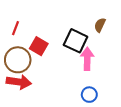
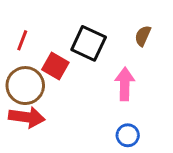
black square: (76, 41) -> (89, 43), moved

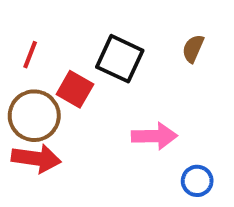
pink arrow: (125, 84) -> (154, 136), moved, turned 88
blue circle: (128, 135) -> (197, 181), moved

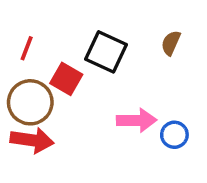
blue circle: (197, 181) -> (174, 135), moved

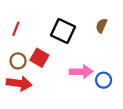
red square: (66, 79) -> (39, 58), moved
brown circle: (30, 102) -> (18, 61), size x0.6

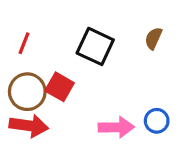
brown circle: (18, 61) -> (27, 92), size x1.5
pink arrow: (81, 72) -> (116, 127), moved

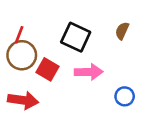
brown circle: (27, 92) -> (22, 55), moved
pink arrow: (116, 127) -> (89, 72), moved

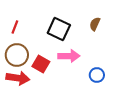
brown circle: (22, 55) -> (17, 55), moved
red square: (47, 69) -> (41, 64), moved

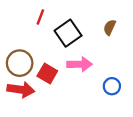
red line: (15, 27) -> (40, 17), moved
black square: (59, 29) -> (68, 33), turned 30

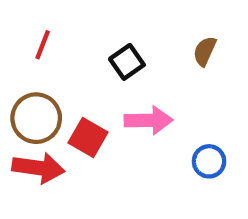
red line: (40, 17) -> (43, 45), moved
black square: (68, 33) -> (127, 62), size x0.7

